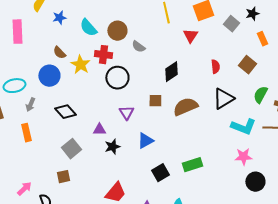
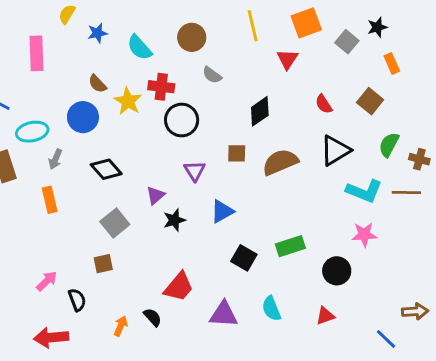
brown circle: (117, 31) -> (192, 37), moved
red semicircle: (215, 67) -> (324, 104), turned 152
purple triangle: (99, 130) -> (155, 195), turned -40
black square: (160, 173) -> (244, 258), turned -30
black circle: (255, 182) -> (337, 271), moved

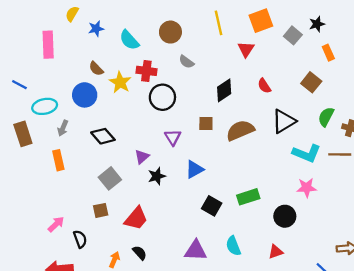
red semicircle: (324, 104) -> (264, 86), moved
red trapezoid: (179, 287) -> (136, 218), moved

